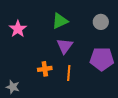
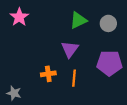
green triangle: (60, 21) -> (78, 20), moved
pink star: (18, 29) -> (19, 17), moved

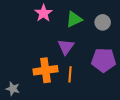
pink star: (19, 17) -> (43, 13), moved
orange cross: (48, 74) -> (46, 70), size x1.6

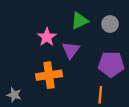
pink star: (43, 13) -> (47, 37), moved
orange line: (70, 74) -> (100, 95), moved

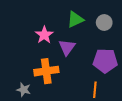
gray star: (14, 95) -> (24, 90), moved

